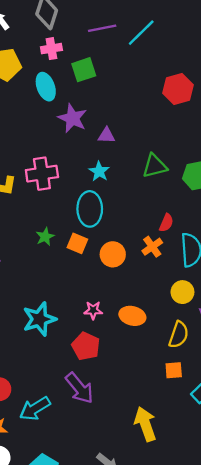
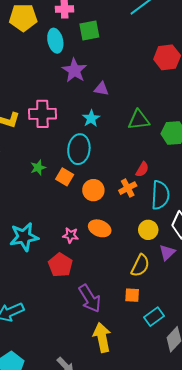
orange ellipse: (132, 316) -> (100, 228), moved
purple arrow: (79, 388) -> (90, 298), moved

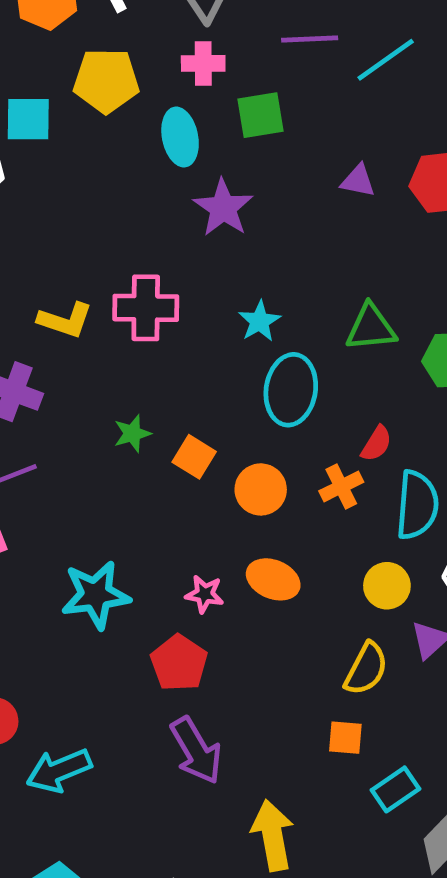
purple triangle: (101, 89) -> (358, 181), moved
cyan ellipse: (79, 149) -> (291, 390), moved
purple arrow: (90, 298) -> (196, 751), moved

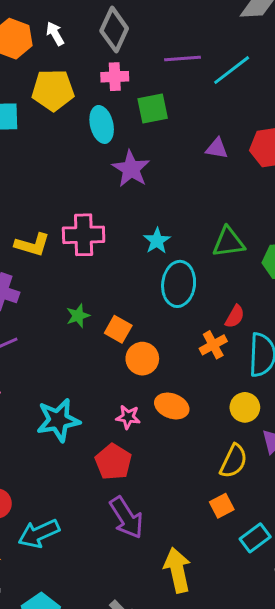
orange circle: (261, 489) -> (142, 359), moved
orange square: (345, 738) -> (222, 506), turned -30

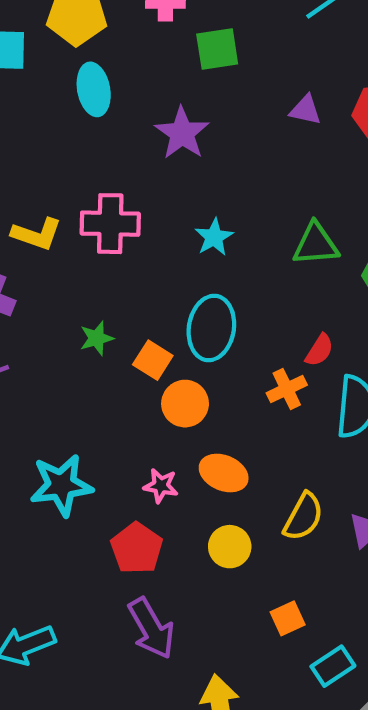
cyan ellipse: (102, 124) -> (94, 89), moved
cyan ellipse: (179, 284) -> (211, 328), moved
yellow circle: (245, 407) -> (230, 547), moved
yellow semicircle: (234, 461) -> (303, 517), moved

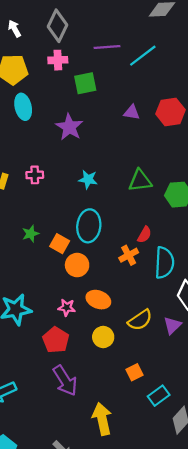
pink cross: (110, 224) -> (35, 175), size x0.6
cyan star: (214, 237) -> (88, 179), turned -30
yellow semicircle: (303, 517) -> (140, 320), turned 30

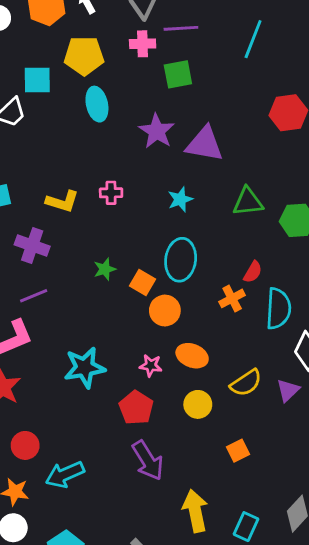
purple line: (107, 47) -> (181, 28), moved
cyan line: (143, 56) -> (253, 39), turned -32
purple triangle: (132, 112) -> (204, 144), moved, size x1.8
cyan star: (88, 179) -> (180, 199), turned -30
cyan rectangle: (159, 396) -> (246, 527), moved, turned -30

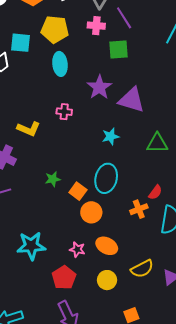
purple line: (181, 28) -> (124, 18), turned 55
pink cross: (111, 193) -> (64, 112), moved

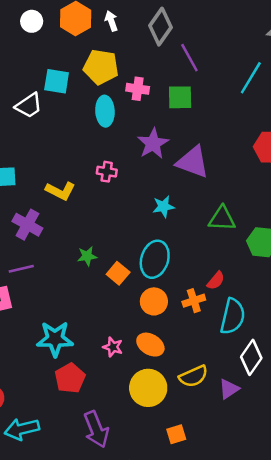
pink cross: (96, 26) -> (138, 89), moved
orange circle: (91, 212) -> (154, 301), moved
red pentagon: (64, 278) -> (70, 378), moved
yellow circle: (107, 280) -> (148, 388), size x1.5

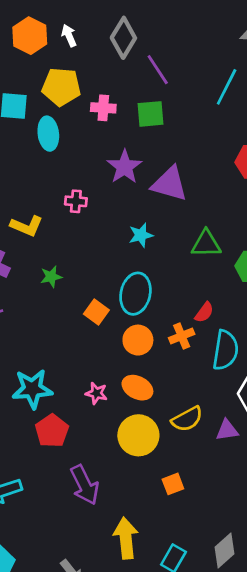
cyan ellipse: (105, 111) -> (48, 134), moved
green star: (87, 256) -> (51, 277), moved
purple triangle: (229, 389) -> (227, 430), turned 30

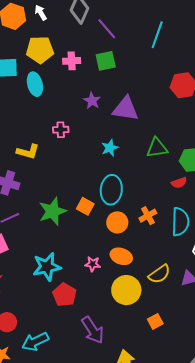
purple star: (124, 167) -> (92, 101), size x0.7
green star: (51, 277) -> (52, 211), moved, size x1.8
red semicircle: (204, 312) -> (179, 183), moved, turned 42

